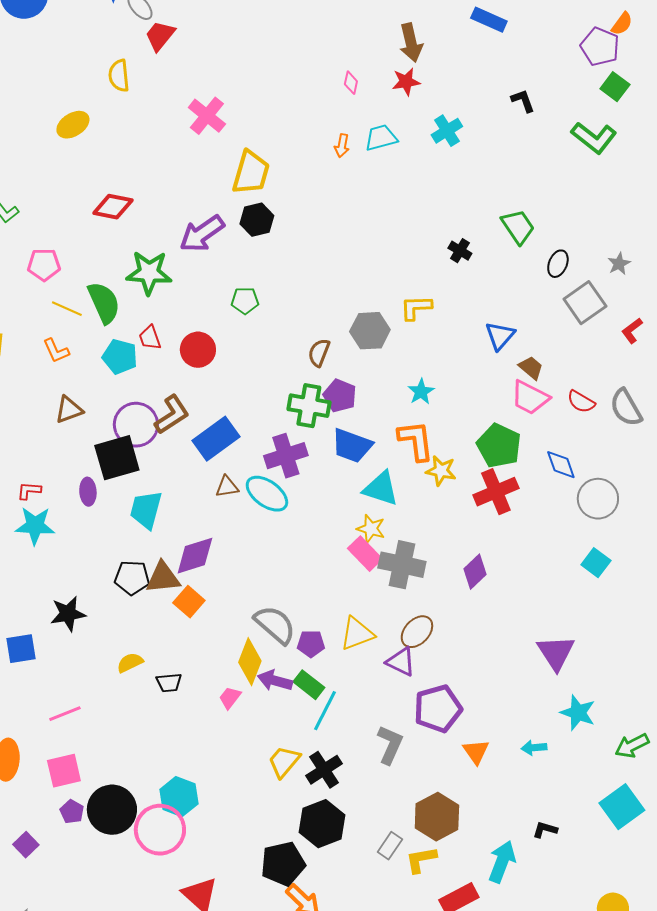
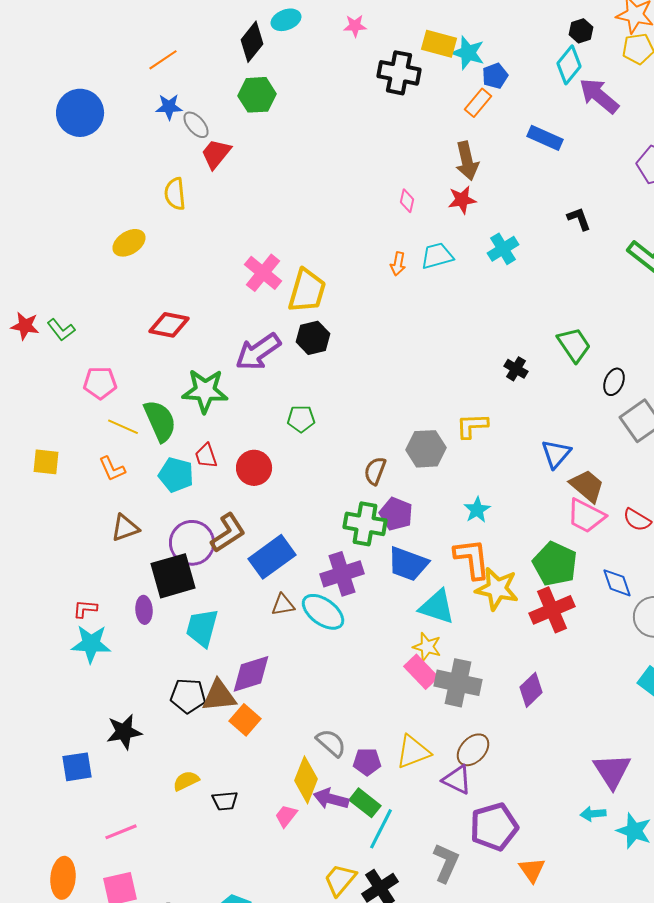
pink cross: (207, 116) -> (263, 273), moved
brown trapezoid: (531, 368) -> (587, 486), size x1.4
yellow star: (441, 471) -> (497, 589), size x1.4
gray semicircle: (275, 625) -> (331, 743), size x0.7
cyan arrow: (534, 748) -> (593, 814), moved

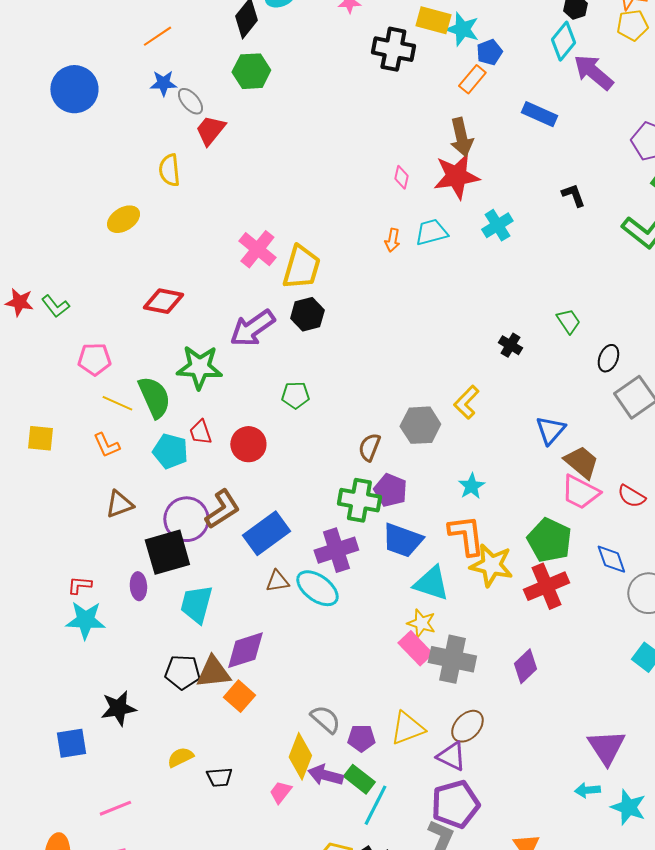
red star: (462, 200) -> (456, 176), size x1.6
green trapezoid: (574, 345) -> (568, 321), size x0.7
yellow L-shape: (472, 426) -> (466, 402), turned -44
purple pentagon: (494, 827) -> (455, 804), moved

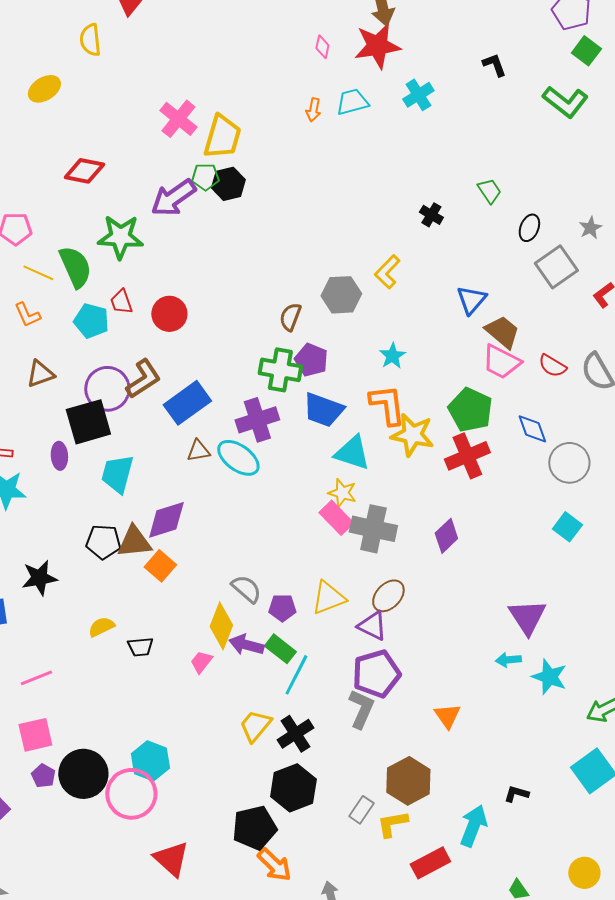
green pentagon: (295, 395) -> (205, 177), moved

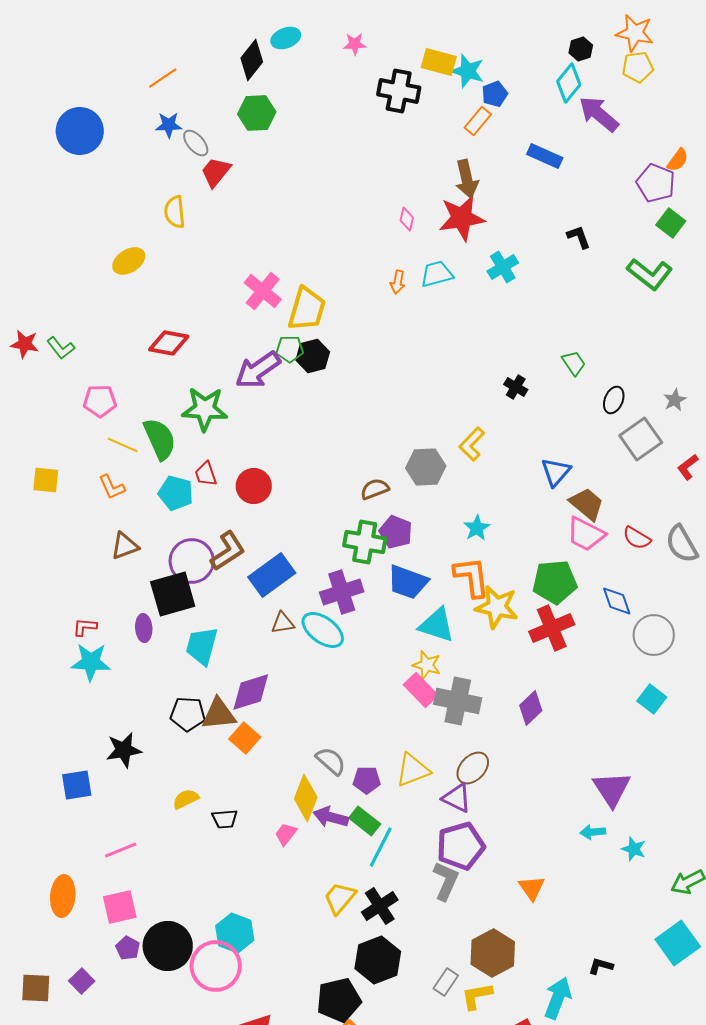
brown semicircle: (290, 317) -> (375, 489), turned 48
green pentagon: (470, 410) -> (555, 582), turned -30
cyan star: (549, 677) -> (634, 849), size x0.7

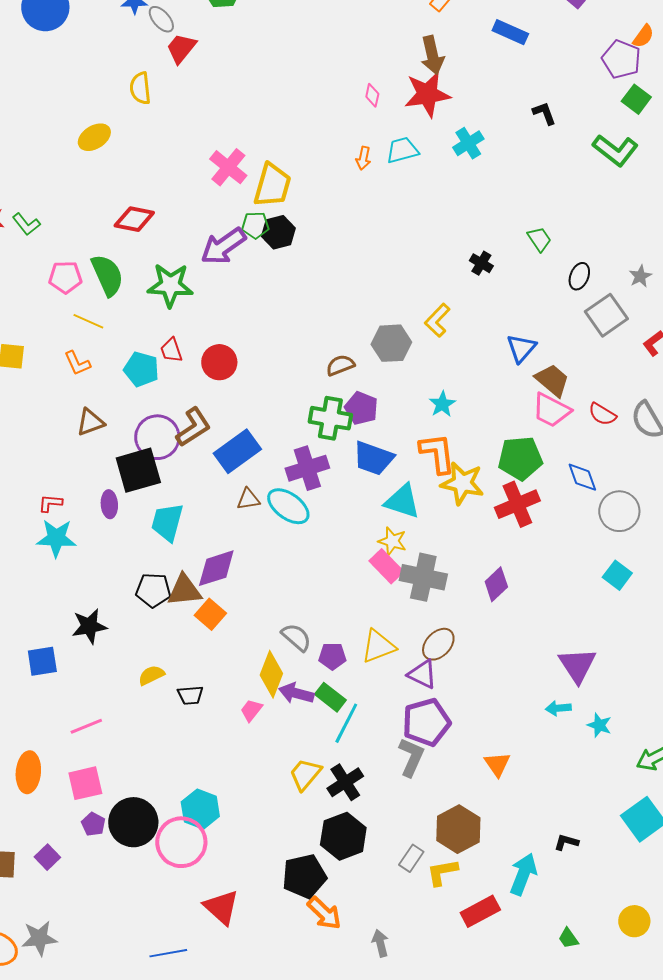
green semicircle: (160, 439) -> (107, 275), moved

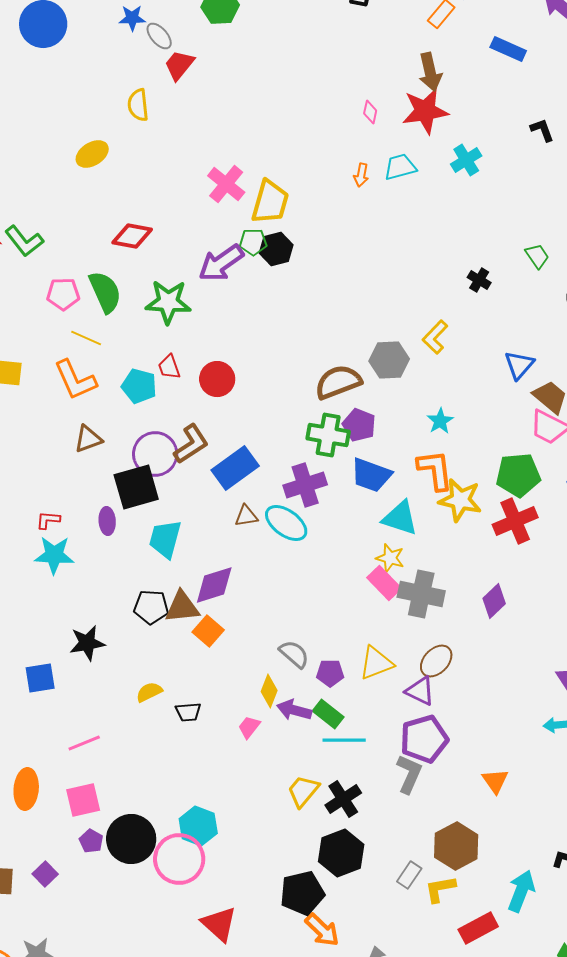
green L-shape: (26, 224) -> (24, 241), size x1.4
orange L-shape: (77, 363) -> (75, 380), size x1.6
brown semicircle: (340, 365) -> (338, 382), size x1.6
yellow diamond: (271, 674) -> (269, 691), size x0.7
cyan line: (346, 723) -> (344, 740), turned 63

